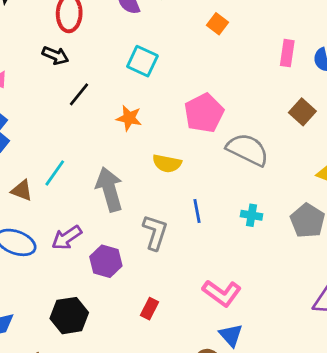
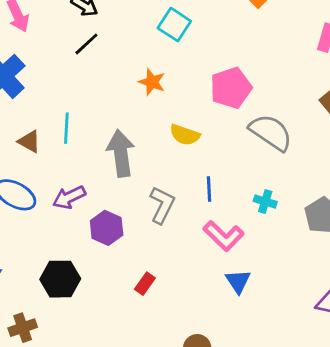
black line: (79, 94) -> (86, 44), moved
cyan line: (55, 173) -> (66, 128), turned -40
pink L-shape: (222, 293) -> (224, 236), moved
blue triangle: (231, 335) -> (238, 281), moved

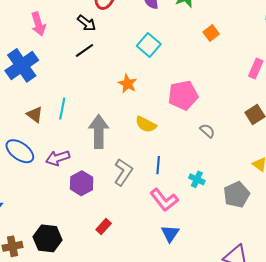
gray semicircle: (271, 132) -> (207, 131), size x0.5
black hexagon: (60, 279) -> (48, 238), moved

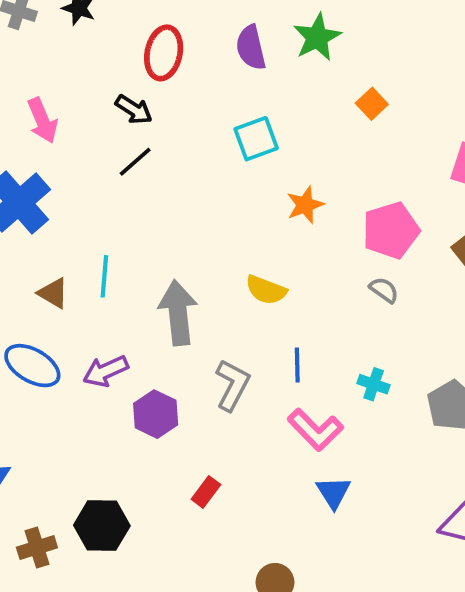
cyan square: (149, 45) -> (256, 139), turned 35
orange star: (128, 84) -> (305, 205), moved, turned 30
pink pentagon: (183, 95) -> (391, 230), moved

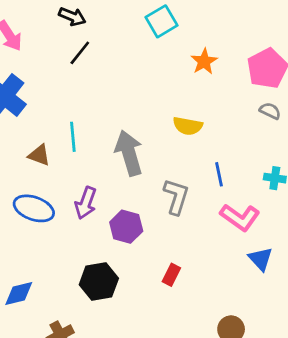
purple arrow: (106, 371) -> (86, 203), turned -36
black hexagon: (102, 526) -> (99, 282), moved

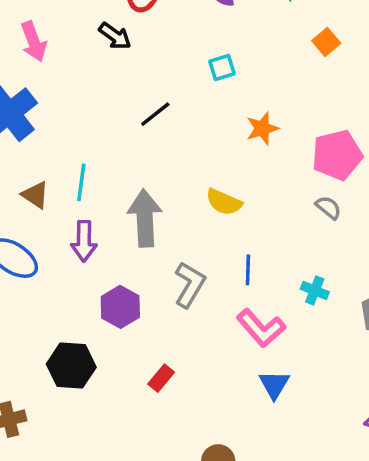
cyan square: (161, 21) -> (222, 68), size x0.7
black line: (80, 53) -> (155, 114), moved
purple arrow: (86, 203) -> (84, 241), moved, turned -32

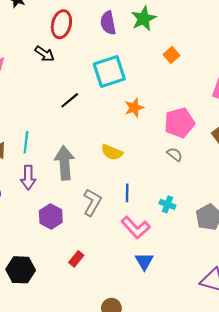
cyan square: (222, 68) -> (109, 72), size x2.0
black hexagon: (71, 366) -> (21, 270), moved

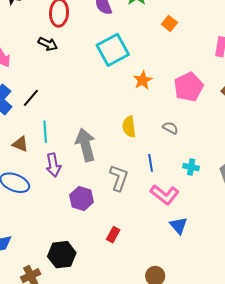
black line: (70, 100) -> (31, 98), moved
yellow semicircle: (112, 152) -> (129, 127), turned 70
gray semicircle: (175, 154) -> (170, 128), moved

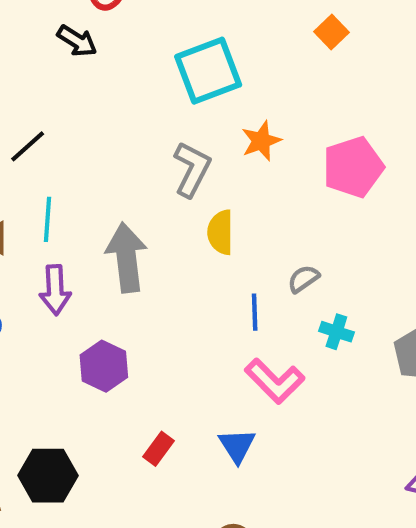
gray semicircle: (170, 128) -> (303, 279), moved, turned -70
gray L-shape: (119, 178) -> (192, 169), moved
blue triangle: (179, 225) -> (237, 446), moved

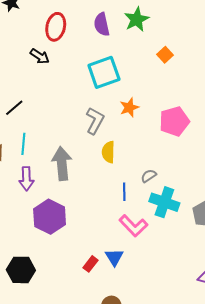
cyan cross: (336, 332) -> (164, 202), size x1.8
purple hexagon: (104, 366) -> (50, 217), size x1.4
red rectangle: (158, 449) -> (90, 264), moved

